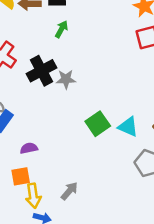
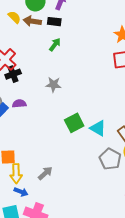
black cross: (41, 71) -> (13, 74), moved, size x0.7
purple semicircle: (29, 148) -> (19, 104), moved

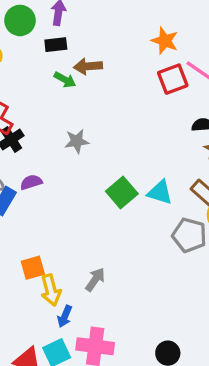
brown arrow: (32, 21) -> (88, 66), moved
green arrow: (55, 45) -> (65, 80), turned 96
blue arrow: (21, 192) -> (65, 316), turned 104

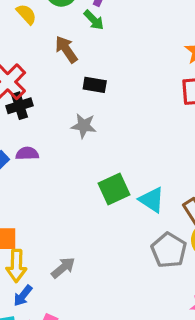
black rectangle: (56, 45) -> (95, 85), moved
brown arrow: (88, 66) -> (66, 49), moved, turned 44
green arrow: (65, 80) -> (94, 20), moved

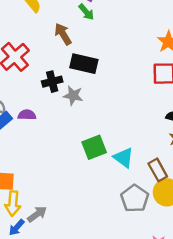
black rectangle: (95, 85) -> (84, 64), size x1.5
black cross: (20, 106) -> (52, 82), moved
gray arrow: (63, 268) -> (37, 214), moved

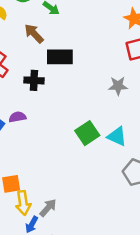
black cross: (52, 82) -> (34, 80), turned 30
gray star: (73, 96) -> (118, 86), moved

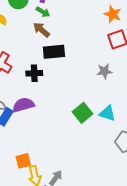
brown arrow: (34, 34) -> (41, 30), moved
purple semicircle: (17, 117) -> (23, 105), size x1.5

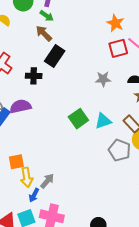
black rectangle: (54, 52) -> (55, 56), turned -55
cyan triangle: (107, 113) -> (103, 121), turned -42

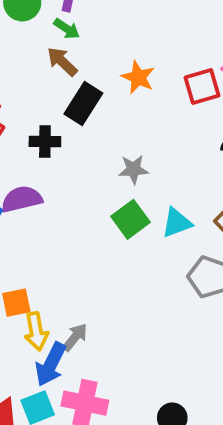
orange star: (115, 23) -> (138, 77), moved
gray star: (103, 79) -> (133, 169), moved
blue arrow: (34, 195) -> (51, 364), size x1.6

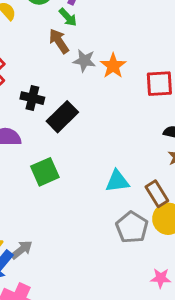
black rectangle: (83, 104) -> (62, 117), moved
gray star: (133, 169) -> (84, 61), moved
green square: (131, 219) -> (45, 172), moved

